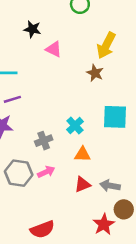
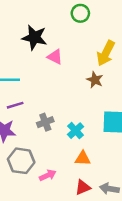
black star: (32, 29) -> (34, 37), size x1.5
gray cross: (44, 141) -> (45, 122), moved
gray hexagon: (19, 173) -> (21, 161), moved

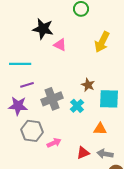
brown star: (95, 80) -> (88, 85), moved
gray cross: (45, 122) -> (52, 99), size x1.5
orange triangle: (83, 158) -> (100, 129), moved

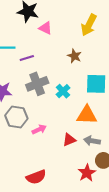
purple line: (27, 85) -> (27, 58), moved
brown star: (88, 85) -> (74, 56), moved
orange triangle: (100, 129) -> (87, 115), size x1.5

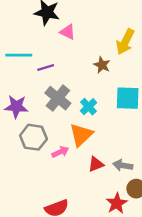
yellow arrow: (89, 25) -> (125, 42), moved
gray cross: (37, 84) -> (58, 98), turned -30
orange triangle: (87, 115) -> (81, 135), moved, turned -45

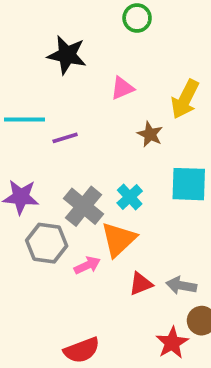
pink triangle: (68, 32) -> (122, 88), moved, turned -49
gray cross: (58, 98) -> (84, 206), moved

